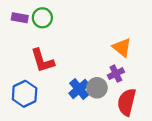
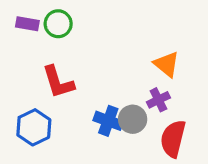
blue cross: (79, 89) -> (108, 121), turned -30

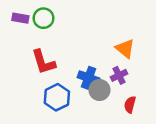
blue cross: (108, 121) -> (89, 78), moved
blue hexagon: (34, 127) -> (57, 97), moved
red semicircle: (173, 139) -> (130, 105), size x0.6

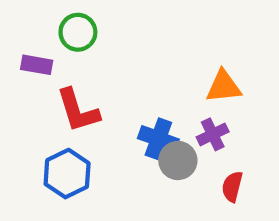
purple rectangle: (20, 18) -> (37, 65), moved
orange triangle: (125, 49) -> (224, 87), turned -45
blue hexagon: (57, 97) -> (67, 174), moved

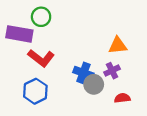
purple rectangle: (37, 65) -> (19, 34), size x1.6
red L-shape: (78, 110) -> (41, 58), turned -35
red semicircle: (232, 187) -> (122, 98), turned 70

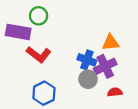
purple cross: (112, 71) -> (105, 66), size x1.5
blue cross: (83, 73) -> (87, 60), moved
blue hexagon: (35, 91) -> (44, 93), moved

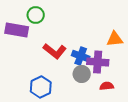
orange triangle: (111, 43) -> (115, 39), moved
red L-shape: (39, 54) -> (55, 51), moved
purple cross: (105, 66) -> (98, 62), turned 30

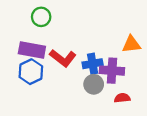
purple rectangle: (17, 30) -> (32, 50), moved
blue cross: (81, 56) -> (93, 64), turned -30
blue hexagon: (41, 87) -> (31, 72), moved

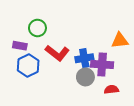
green circle: (41, 17) -> (37, 28), moved
purple rectangle: (32, 50) -> (20, 46), moved, size x0.6

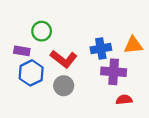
blue cross: (84, 58) -> (101, 49), moved
gray circle: (85, 77) -> (64, 86), moved

